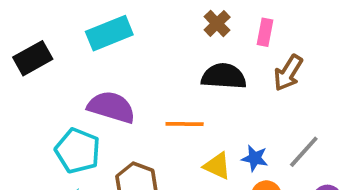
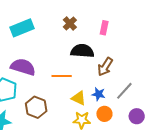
brown cross: (217, 23) -> (70, 23), moved
brown arrow: (288, 73) -> (105, 67), moved

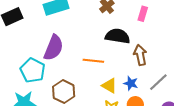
purple semicircle: (23, 67) -> (54, 48), turned 90
brown arrow: (105, 67) -> (140, 55), turned 132

